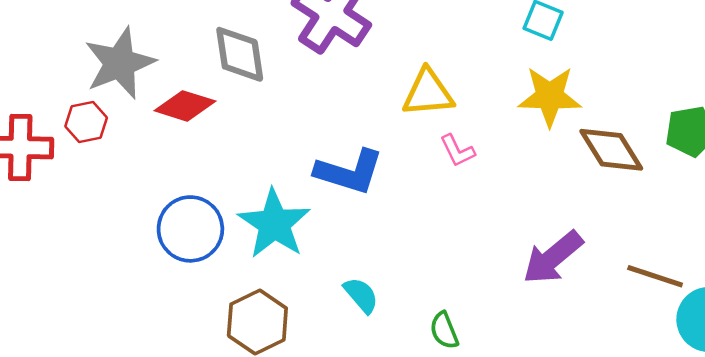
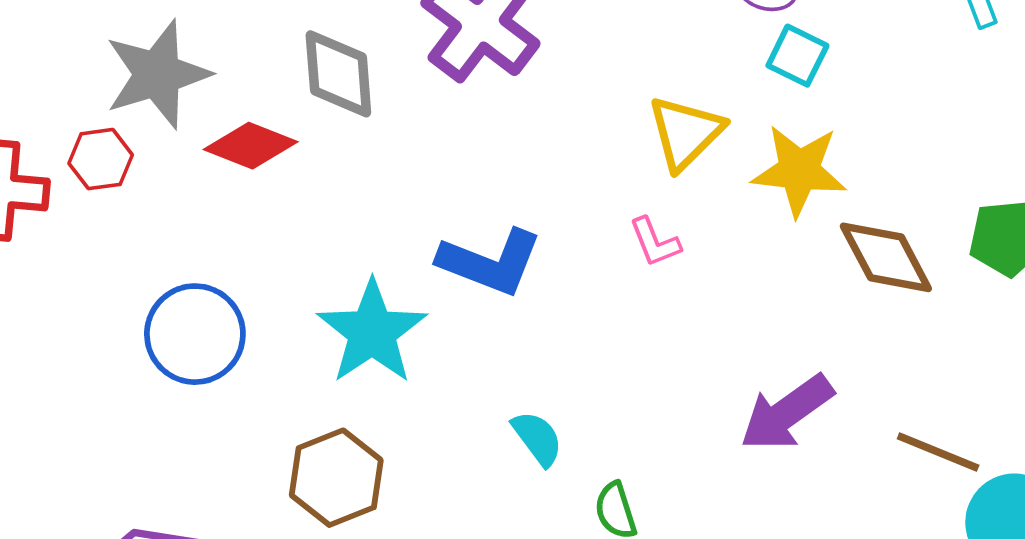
yellow triangle: (428, 93) -> (685, 133), moved, turned -44
blue circle: (190, 229) -> (195, 334), moved
cyan semicircle: (361, 295) -> (537, 438), moved

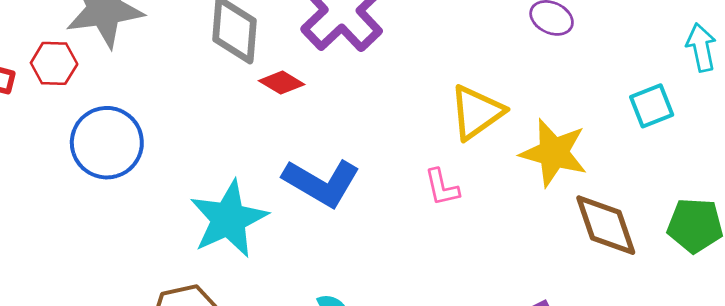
cyan square: (797, 56) -> (652, 106), moved, turned 33
red diamond: (251, 146) -> (282, 83), moved, size x0.7
blue circle: (195, 334) -> (107, 143), moved

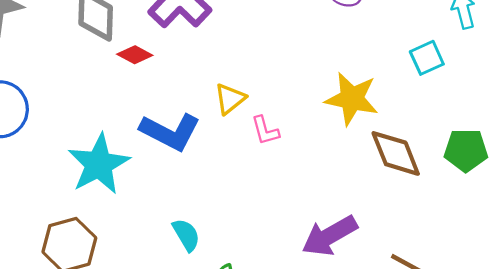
yellow triangle: (477, 112) -> (230, 99), moved, size x0.7

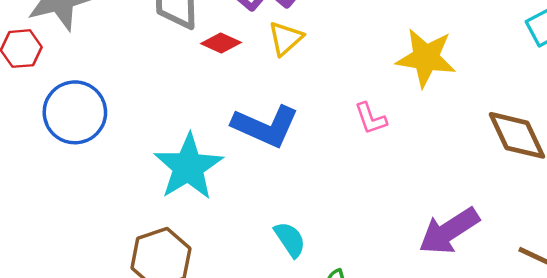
yellow triangle: (230, 99) -> (286, 38), moved
yellow star: (352, 99) -> (426, 58), moved

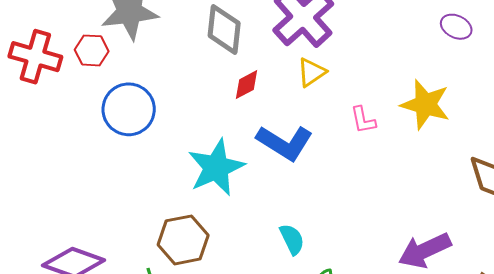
red diamond: (221, 43) -> (247, 85), moved, turned -60
pink L-shape: (371, 118) -> (363, 120), moved

